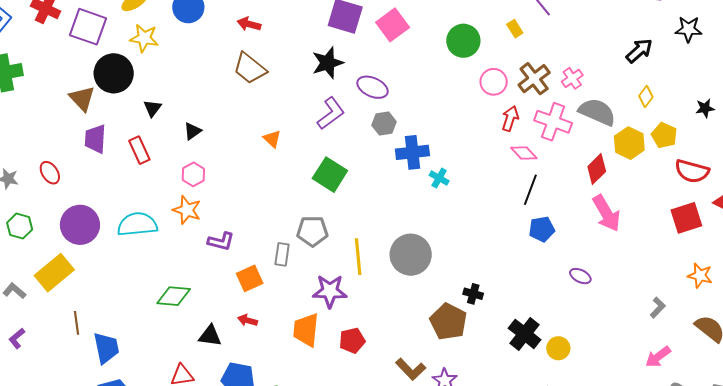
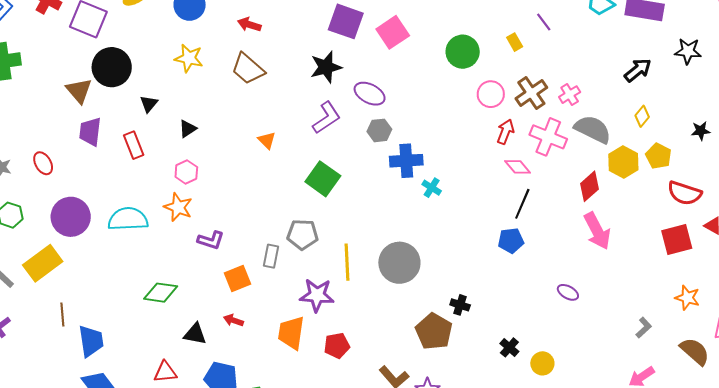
yellow star: (144, 38) -> (189, 58), moved
blue pentagon: (542, 229) -> (511, 241), moved
black cross: (525, 334) -> (509, 347), size x0.6

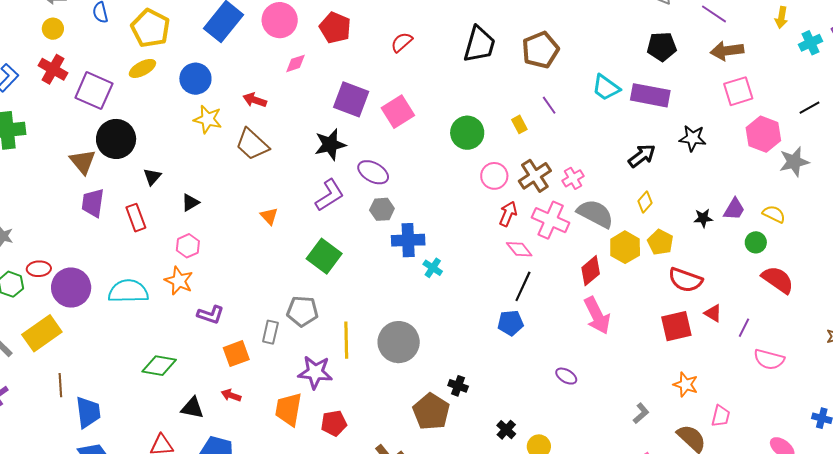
yellow star: (189, 58) -> (208, 119), moved
red ellipse: (43, 163) -> (39, 269), moved, turned -65

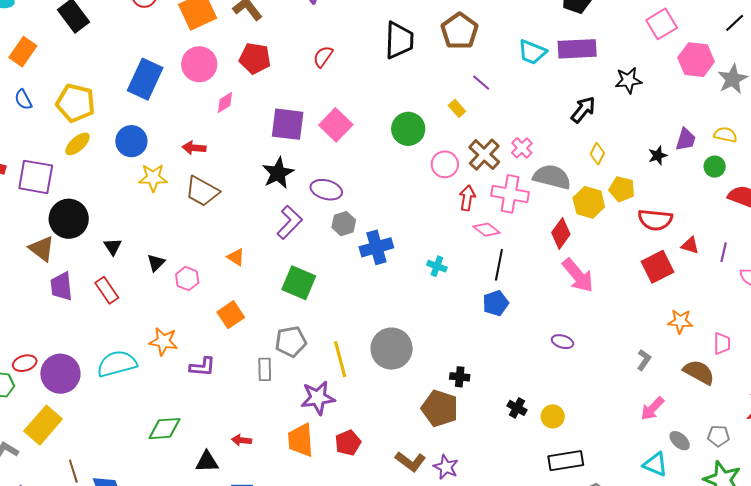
pink hexagon: (188, 246) -> (187, 279), moved
cyan cross: (433, 268) -> (437, 266), moved
orange square: (236, 354) -> (231, 315), moved

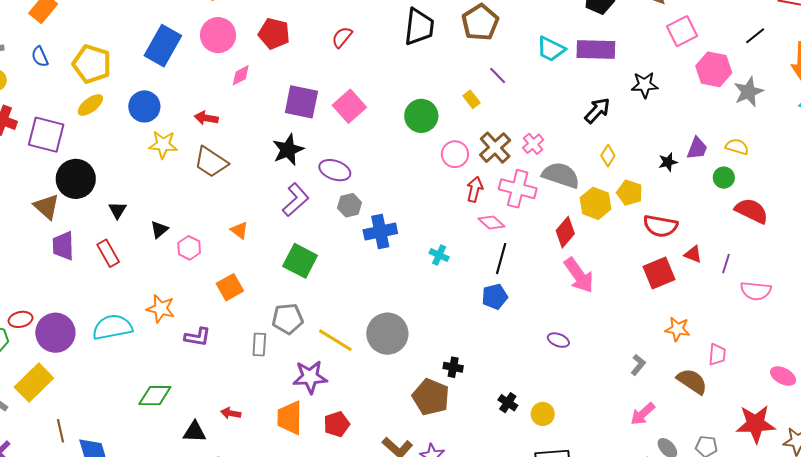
yellow line: (340, 359) -> (335, 340), turned -48

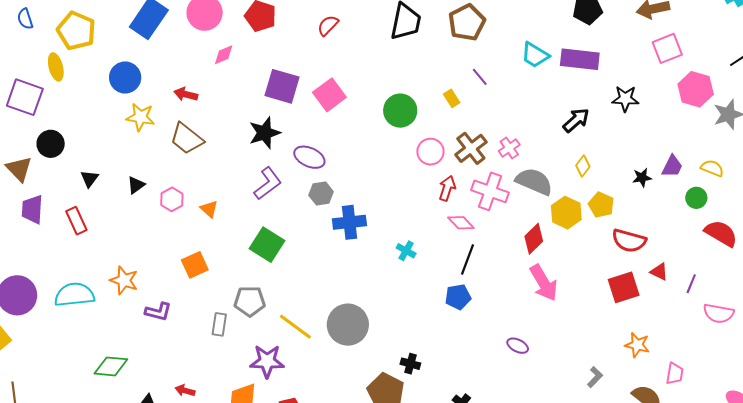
yellow ellipse: (90, 105) -> (56, 67), moved, turned -72
black circle: (76, 179) -> (51, 144), size x0.7
black triangle: (159, 230) -> (136, 185), moved
pink hexagon: (189, 248) -> (172, 199), moved

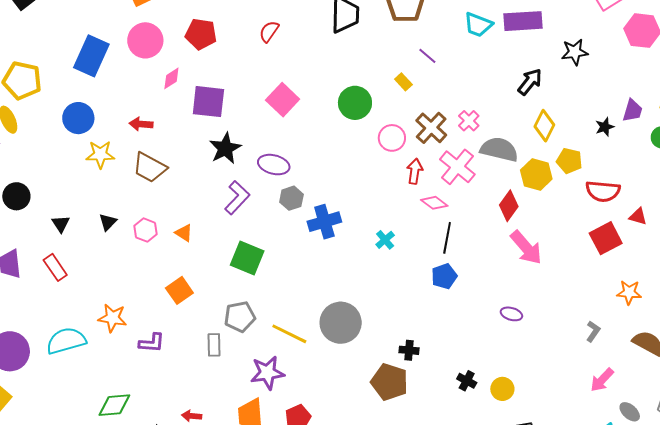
purple square: (282, 86) -> (208, 102), moved
yellow diamond: (583, 166) -> (544, 126), size x1.4
pink cross: (490, 191) -> (457, 167), turned 30
cyan cross: (406, 251) -> (385, 240), turned 30

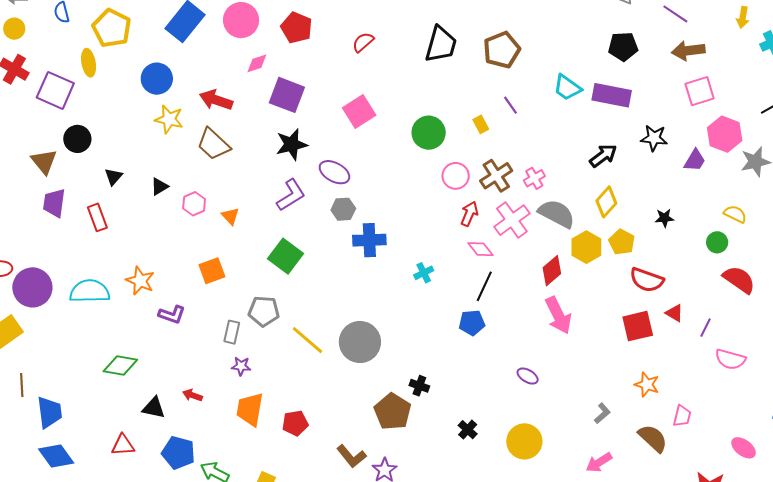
purple trapezoid: (633, 111) -> (695, 160), moved
red arrow: (141, 124) -> (216, 100), size x1.4
purple star: (267, 373) -> (241, 366), moved, size x0.6
yellow circle: (502, 389) -> (524, 441), moved, size x1.5

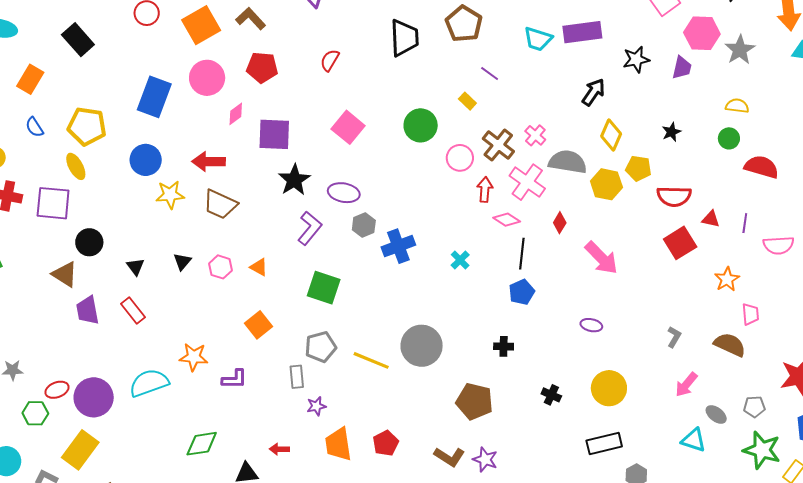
red diamond: (552, 271) -> (560, 223), moved, size x0.7
orange star: (647, 384) -> (727, 279), moved, turned -30
black cross: (419, 386) -> (504, 346), moved

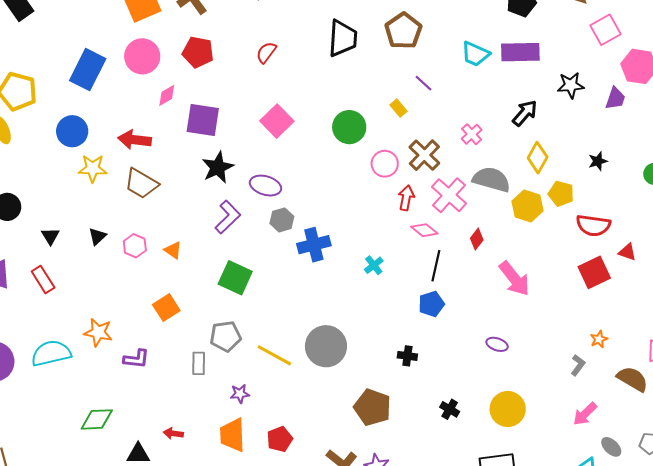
pink cross: (535, 135) -> (472, 134), moved
orange star: (727, 279) -> (599, 339), moved, size x0.7
purple star: (316, 406) -> (240, 394), moved

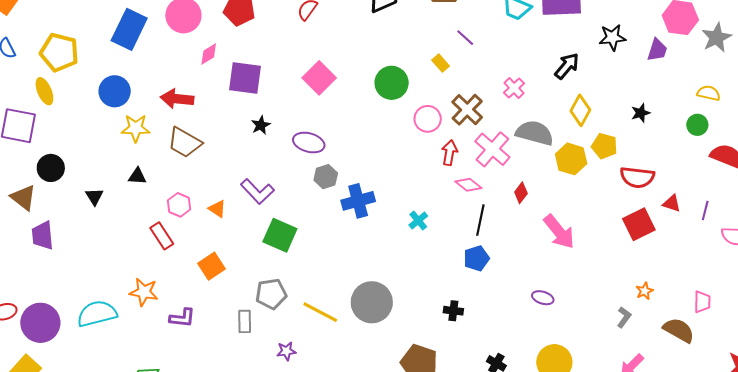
black star: (218, 167) -> (261, 125), size x0.6
purple L-shape: (228, 217) -> (257, 191), moved, turned 92
black triangle: (97, 236) -> (137, 176), moved, turned 48
red rectangle: (43, 280) -> (162, 236), moved

